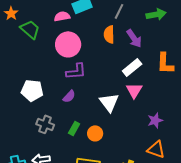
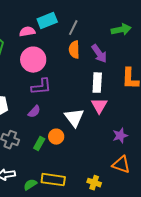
gray line: (119, 11) -> (73, 28), moved
white rectangle: (132, 67) -> (97, 83), turned -48
orange circle: (95, 133) -> (56, 137), moved

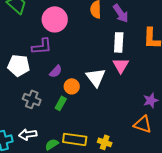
purple L-shape: (41, 87) -> (42, 46), moved
purple star: (120, 136) -> (151, 100), moved
orange circle: (56, 137) -> (72, 86), moved
yellow cross: (94, 183) -> (105, 142), moved

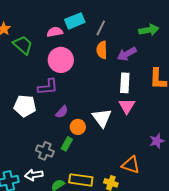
purple arrow: (121, 13) -> (127, 54), turned 96
gray cross: (32, 99) -> (45, 151), moved
orange triangle: (143, 124) -> (131, 165), moved

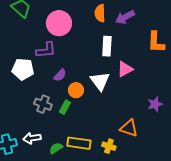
white rectangle: (125, 83) -> (107, 46), moved
pink triangle: (127, 106) -> (125, 69), turned 30
gray cross: (45, 151) -> (43, 104), moved

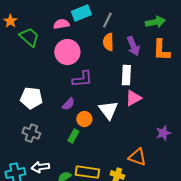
purple arrow: (125, 17) -> (133, 46), turned -84
orange L-shape: (156, 42) -> (161, 50), moved
white rectangle: (107, 46) -> (126, 75), moved
purple L-shape: (46, 50) -> (82, 79), moved
gray cross: (43, 104) -> (31, 133), moved

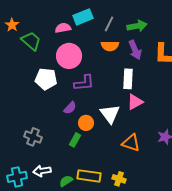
green arrow: (155, 22) -> (137, 26), moved
orange semicircle: (108, 42) -> (110, 46), turned -90
white pentagon: (31, 98) -> (46, 79), moved
orange triangle: (137, 157) -> (131, 143), moved

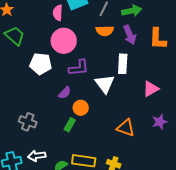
pink semicircle: (63, 28) -> (58, 13), turned -77
green trapezoid: (31, 41) -> (15, 36), moved
pink triangle: (135, 102) -> (151, 89), moved
white triangle: (110, 114) -> (105, 84), moved

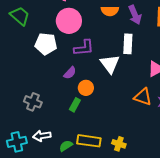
orange triangle: (126, 128) -> (143, 97), moved

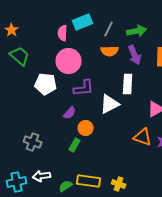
white triangle: (110, 64) -> (110, 104), turned 40

